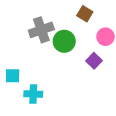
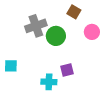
purple square: (94, 61) -> (67, 70), moved, turned 32
cyan cross: (33, 94) -> (49, 82), moved

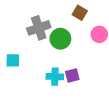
cyan square: (11, 66) -> (13, 60), moved
cyan cross: (49, 82) -> (55, 77), moved

